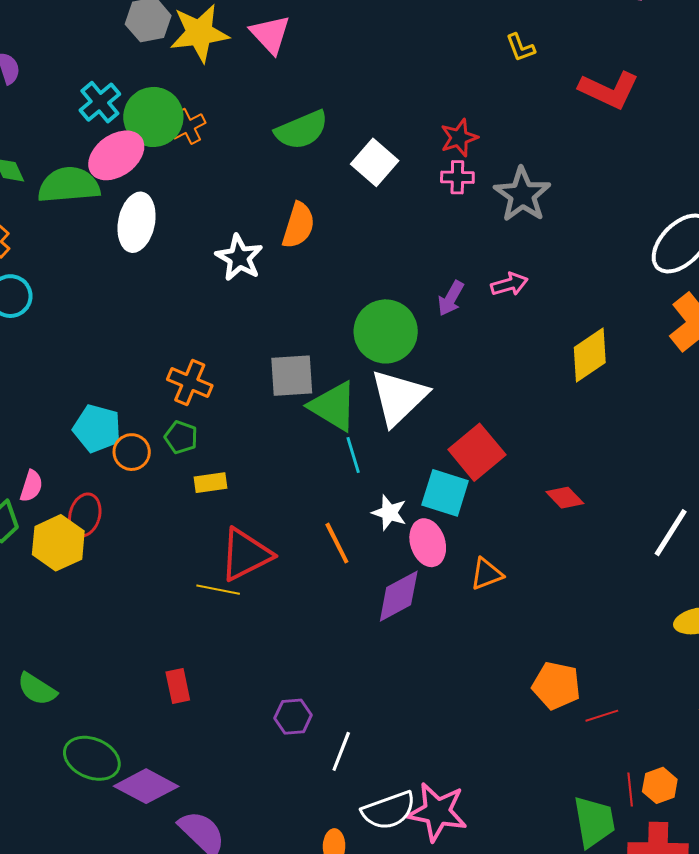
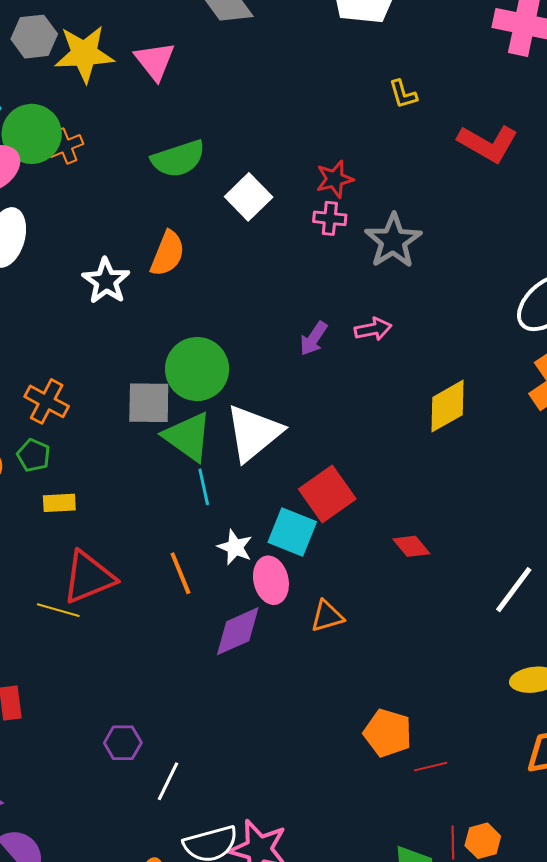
green circle: (386, 331) -> (197, 369), moved

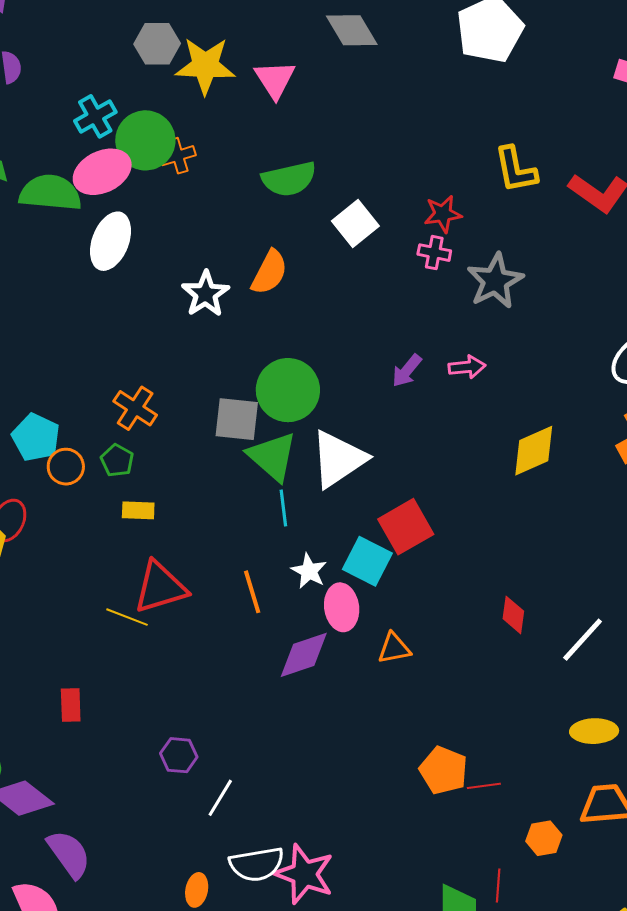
yellow L-shape: (403, 94) -> (516, 170), moved, size x1.6
red diamond: (411, 546) -> (513, 615), moved, turned 42
red line: (431, 767) -> (484, 786), moved
orange hexagon: (483, 841) -> (544, 838), moved

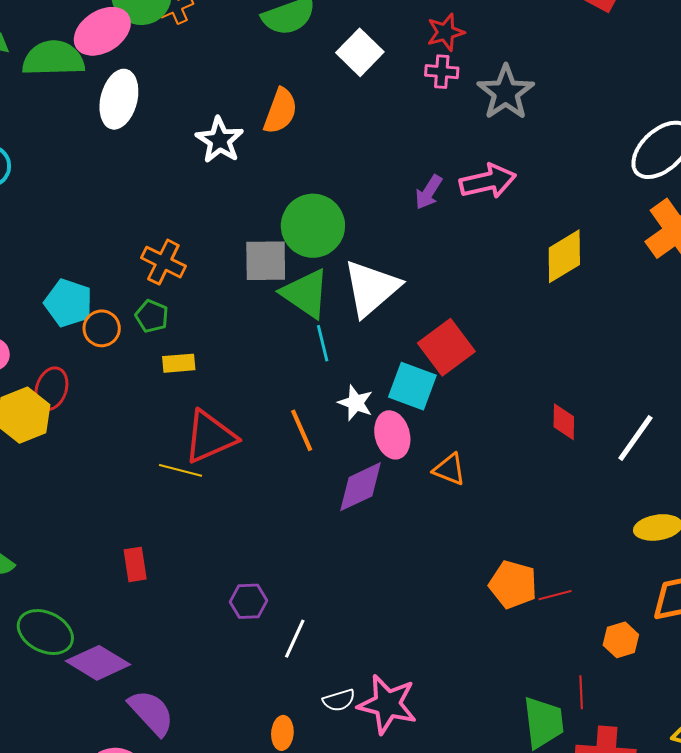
pink arrow: (467, 367) -> (488, 181), size x1.5
orange triangle: (394, 648) -> (449, 469), turned 39
white semicircle: (257, 864) -> (339, 700), size x0.6

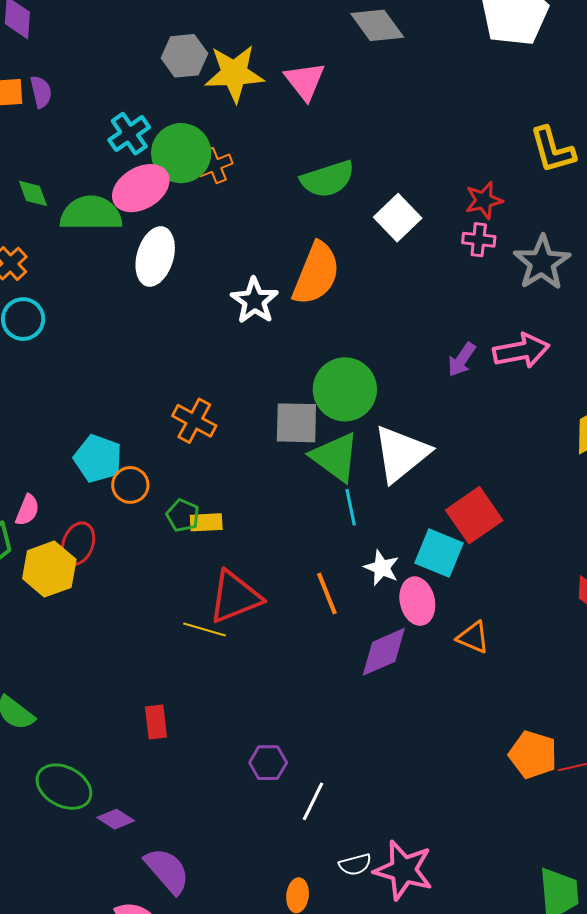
orange semicircle: (280, 111) -> (316, 274), size x1.4
green pentagon: (152, 316) -> (183, 515), moved
purple diamond: (98, 663) -> (116, 819), size x0.6

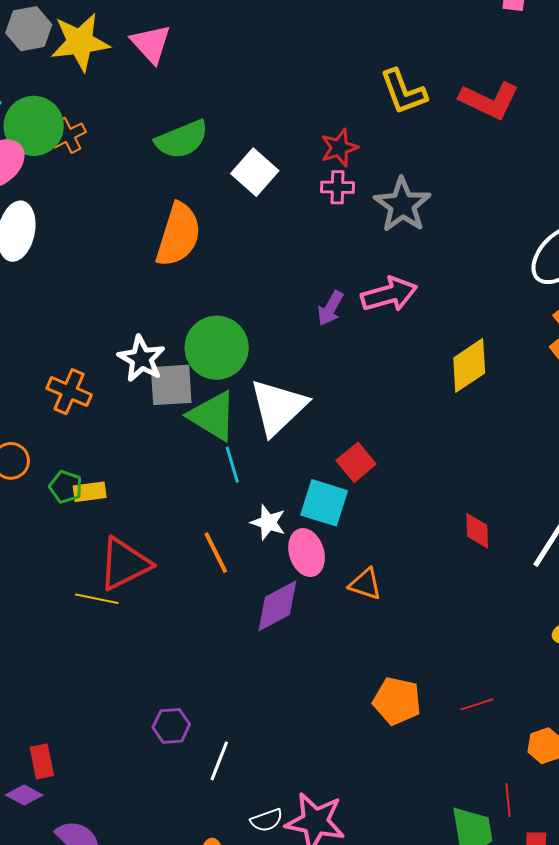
white star: (254, 301) -> (141, 359), moved
red square: (474, 515) -> (356, 462), size x0.7
red rectangle: (156, 722) -> (42, 761), moved
orange pentagon: (533, 755) -> (397, 701), moved

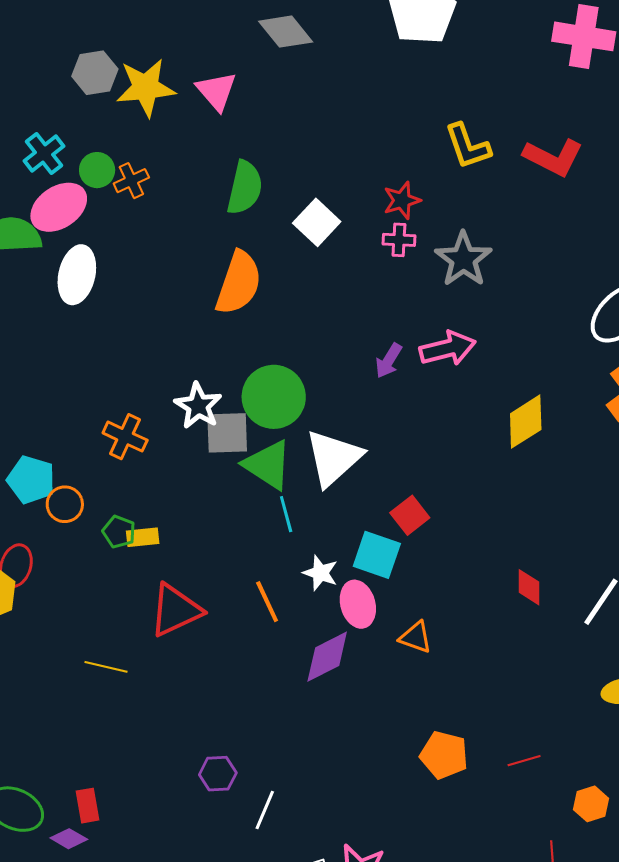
green circle: (34, 126) -> (97, 170), size x0.6
green semicircle: (182, 139) -> (245, 188), turned -56
yellow line: (97, 599) -> (106, 667), moved

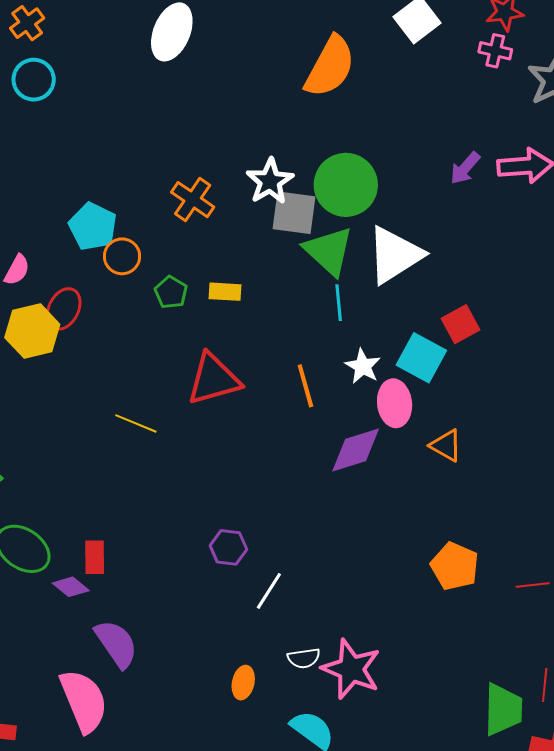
yellow rectangle: (143, 537) -> (225, 292), moved

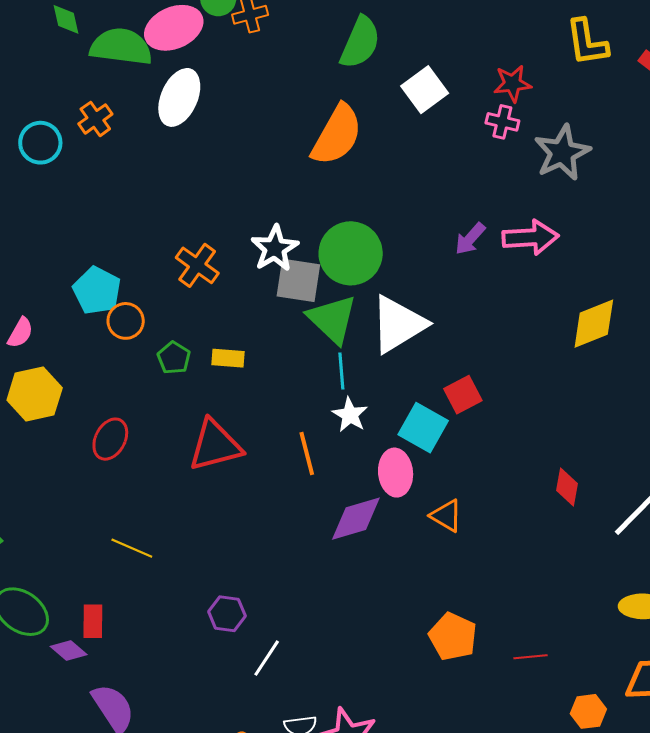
orange cross: (27, 23) -> (95, 119), moved
red ellipse: (64, 309) -> (110, 439), moved
white star: (363, 366) -> (350, 415), moved
yellow line: (136, 423) -> (132, 548), moved

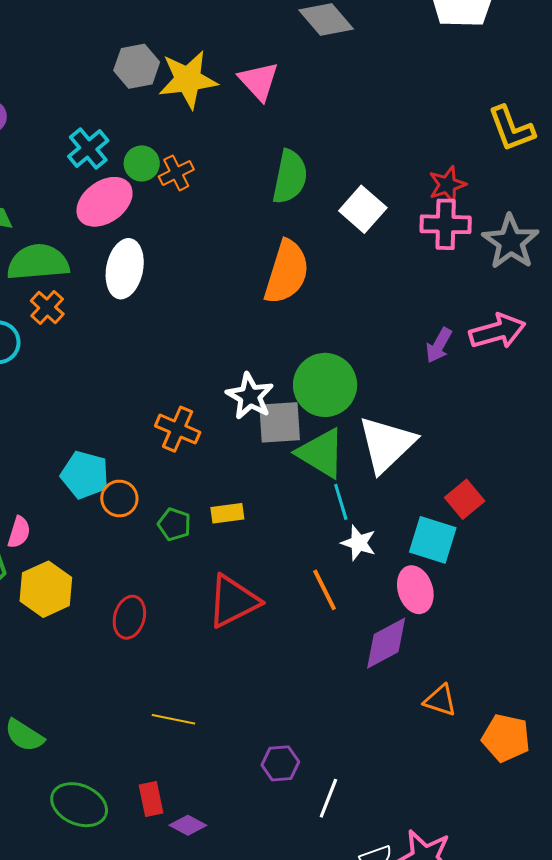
green semicircle: (121, 47) -> (38, 262), moved
pink cross: (502, 122) -> (446, 224), size x1.5
orange triangle: (446, 516) -> (440, 700), moved
purple diamond: (69, 650) -> (188, 825), moved

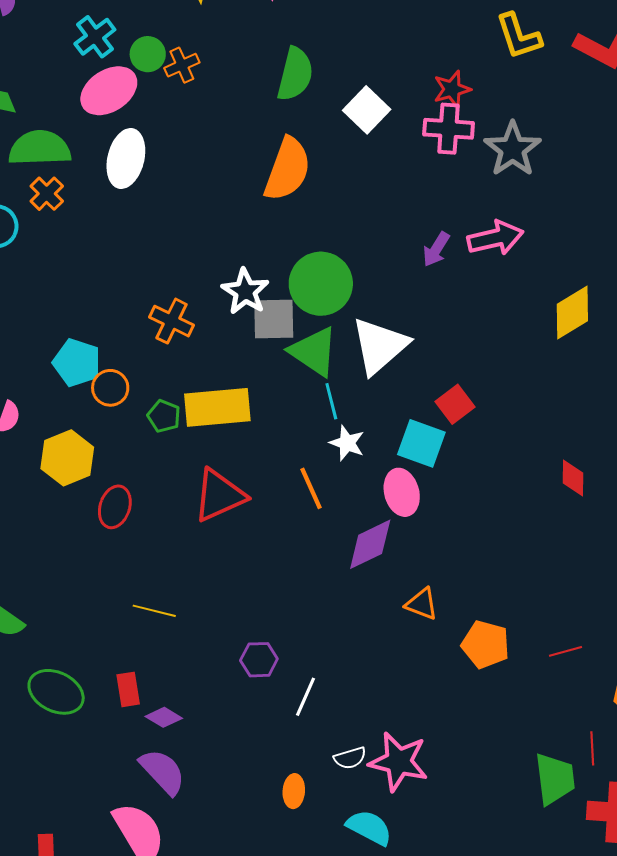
yellow rectangle: (227, 513) -> (217, 407), size x2.0
yellow hexagon: (46, 589) -> (67, 458), moved

